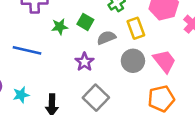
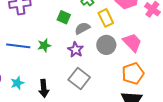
green star: (60, 27) -> (44, 45), moved
purple star: (84, 62) -> (76, 50), moved

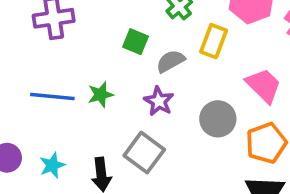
yellow rectangle: (106, 18) -> (214, 41), turned 48
gray circle: (106, 45) -> (218, 119), moved
gray square: (79, 78) -> (144, 153), moved

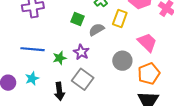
green star: (101, 95) -> (60, 58), moved
purple star: (159, 101) -> (81, 52), moved
cyan star: (52, 165) -> (32, 79), moved

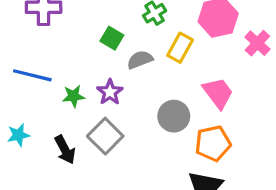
cyan star: (32, 79) -> (18, 135), moved
black arrow: (59, 91) -> (65, 150), turned -30

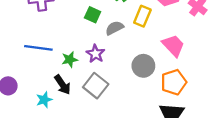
cyan star: (18, 135) -> (44, 100), moved
black arrow: (65, 150) -> (62, 85), moved

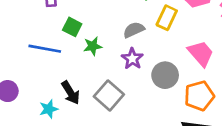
green square: (93, 15) -> (72, 27), moved
purple star: (95, 54) -> (132, 59), moved
green star: (70, 60) -> (93, 46), moved

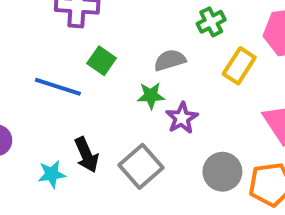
gray semicircle: (134, 30) -> (170, 60), moved
green star: (93, 46) -> (151, 96), moved
gray circle: (165, 75) -> (222, 172), moved

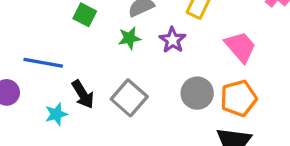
blue line: (58, 87) -> (43, 63), moved
purple star: (182, 118) -> (172, 40), moved

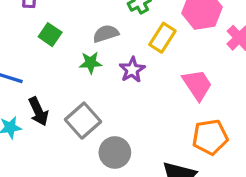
gray circle: (197, 93) -> (115, 152), moved
orange pentagon: (239, 98) -> (210, 137), moved

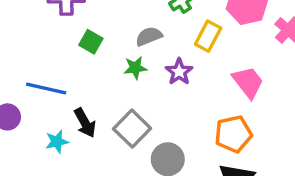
orange pentagon: (210, 137) -> (233, 134), moved

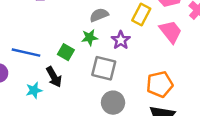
green square: (91, 42) -> (66, 52), moved
pink trapezoid: (248, 82) -> (171, 32), moved
gray square: (132, 129) -> (104, 68), moved, turned -30

